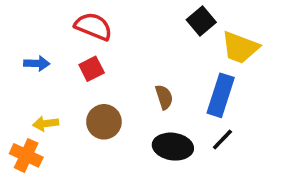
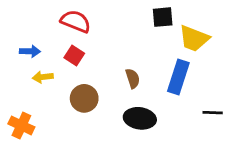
black square: (201, 21) -> (163, 17), turned 35
red square: (92, 69) -> (74, 56), turned -30
yellow arrow: (46, 124) -> (43, 77), moved
black line: (222, 139) -> (213, 113), moved, turned 48

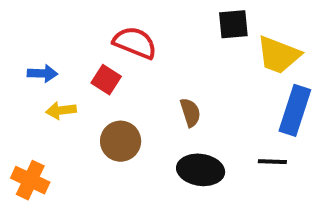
red semicircle: (76, 21) -> (135, 43), moved
blue rectangle: (178, 77) -> (295, 110), moved
black line: (213, 113) -> (272, 162), moved

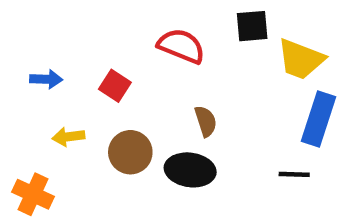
red semicircle: (135, 43) -> (181, 46), moved
yellow arrow: (61, 110) -> (68, 137), moved
black ellipse: (201, 170) -> (190, 170), moved

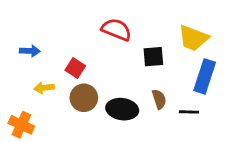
black square: (252, 26) -> (153, 57), moved
red square: (115, 86) -> (75, 68), moved
brown semicircle: (206, 121) -> (159, 99), moved

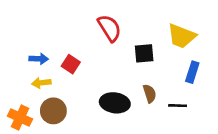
red semicircle: (116, 30) -> (109, 28), turned 36
blue arrow: (30, 51) -> (39, 59), moved
blue rectangle: (205, 76) -> (192, 72), size x0.7
brown circle: (84, 98) -> (53, 111), moved

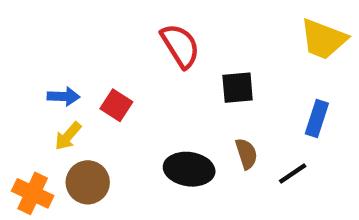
yellow trapezoid: (182, 36) -> (323, 39), moved
yellow arrow: (41, 83) -> (68, 136), turned -42
black line: (178, 106) -> (293, 174), turned -36

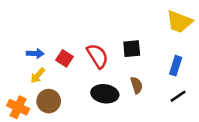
red semicircle: (180, 46) -> (97, 56), moved
black line: (293, 174) -> (178, 96), moved

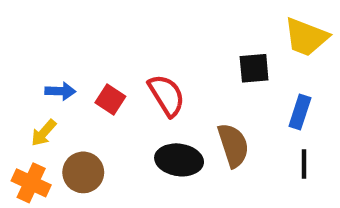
black square: (132, 49) -> (254, 68), moved
yellow arrow: (38, 75) -> (44, 133), moved
brown semicircle: (137, 85) -> (233, 145), size x1.5
black line: (178, 96) -> (304, 164), turned -56

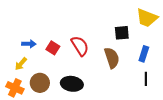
brown semicircle: (233, 145) -> (112, 58), moved
black ellipse: (179, 160) -> (72, 84), moved

